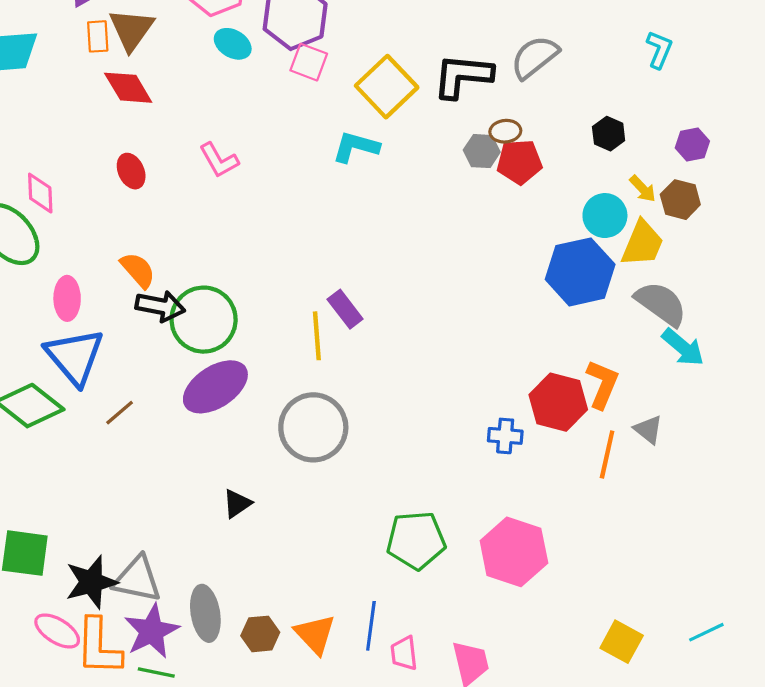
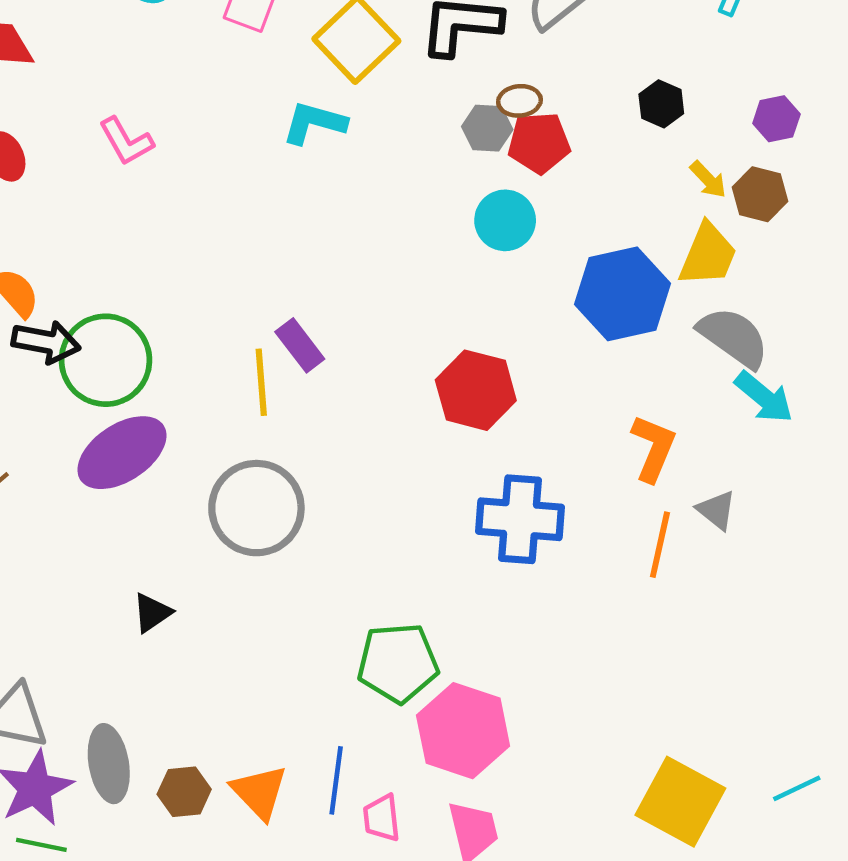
cyan circle: (605, 216) -> (505, 220), moved
red hexagon: (558, 402) -> (476, 390), moved
blue cross: (505, 436) -> (520, 519), size x1.8
pink hexagon: (514, 552) -> (463, 731), moved
yellow square: (622, 642) -> (680, 802), size x1.5

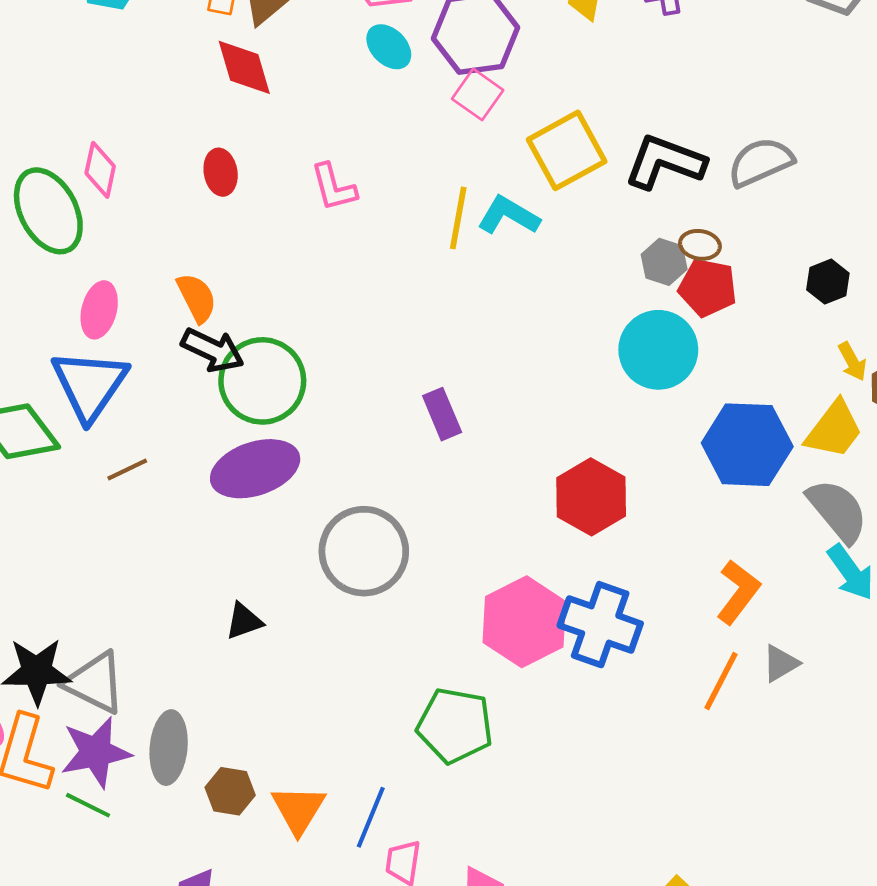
cyan circle: (505, 220) -> (658, 350), size x1.4
yellow line: (261, 382) -> (458, 218), moved
gray triangle: (716, 510) -> (781, 663), turned 36
pink hexagon: (463, 731) -> (524, 622), moved

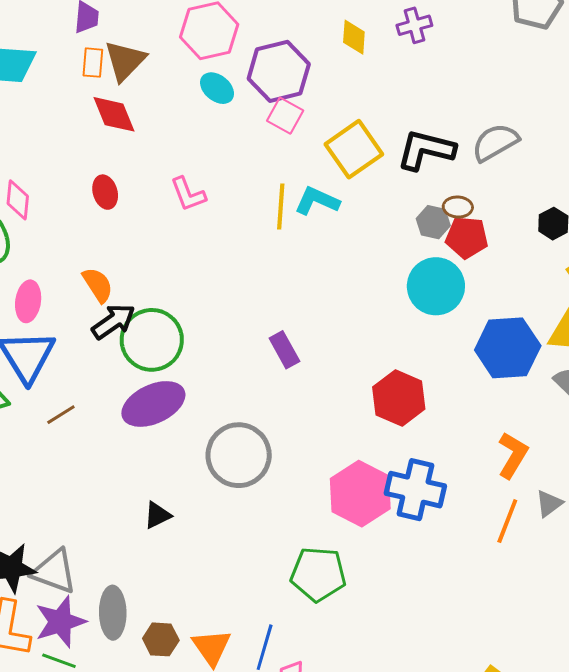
black arrow: (213, 350) -> (113, 321), turned -54

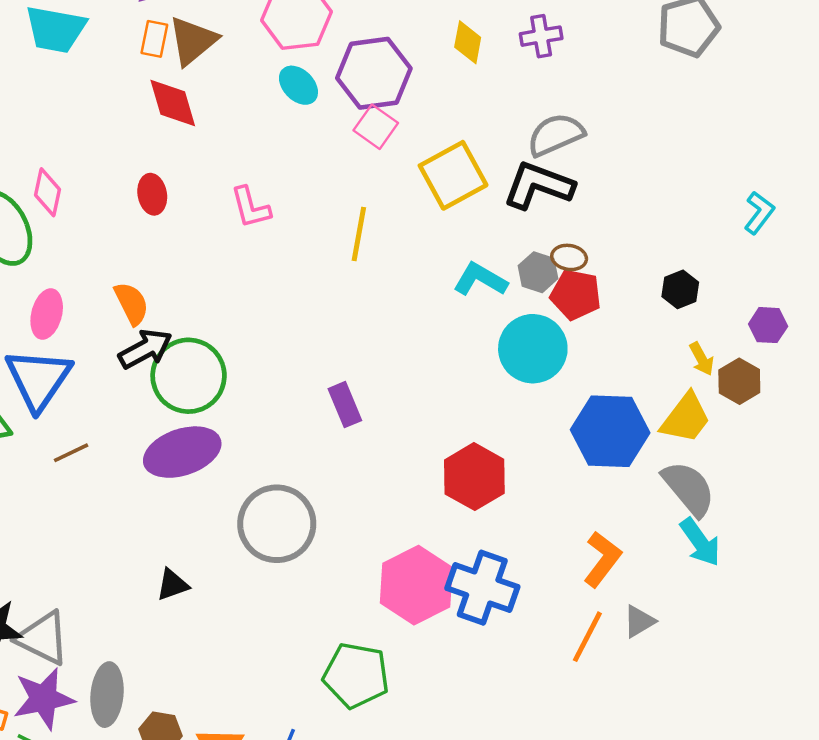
gray semicircle: (495, 142) -> (556, 135), moved
cyan L-shape: (317, 201) -> (480, 279), moved

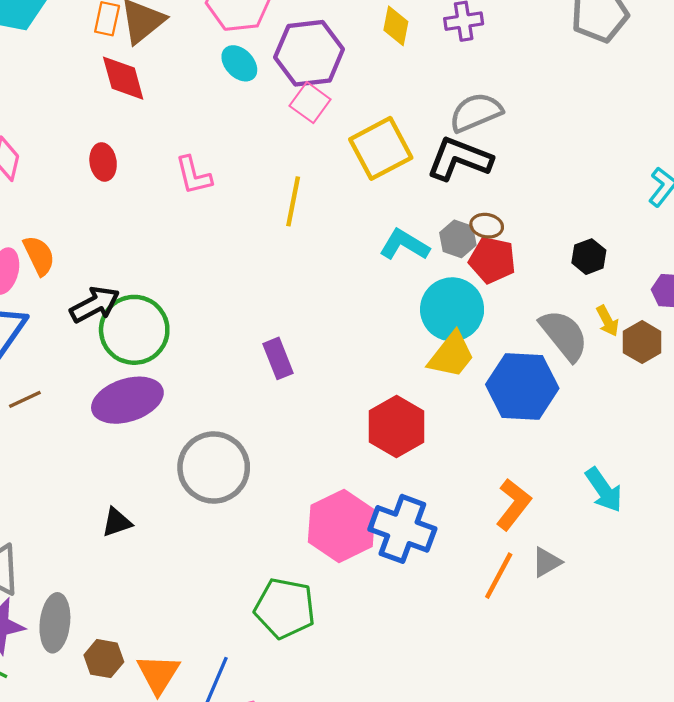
orange semicircle: (131, 303) -> (39, 255), moved
yellow trapezoid: (686, 418) -> (451, 355), moved
gray semicircle: (689, 489) -> (564, 335), moved

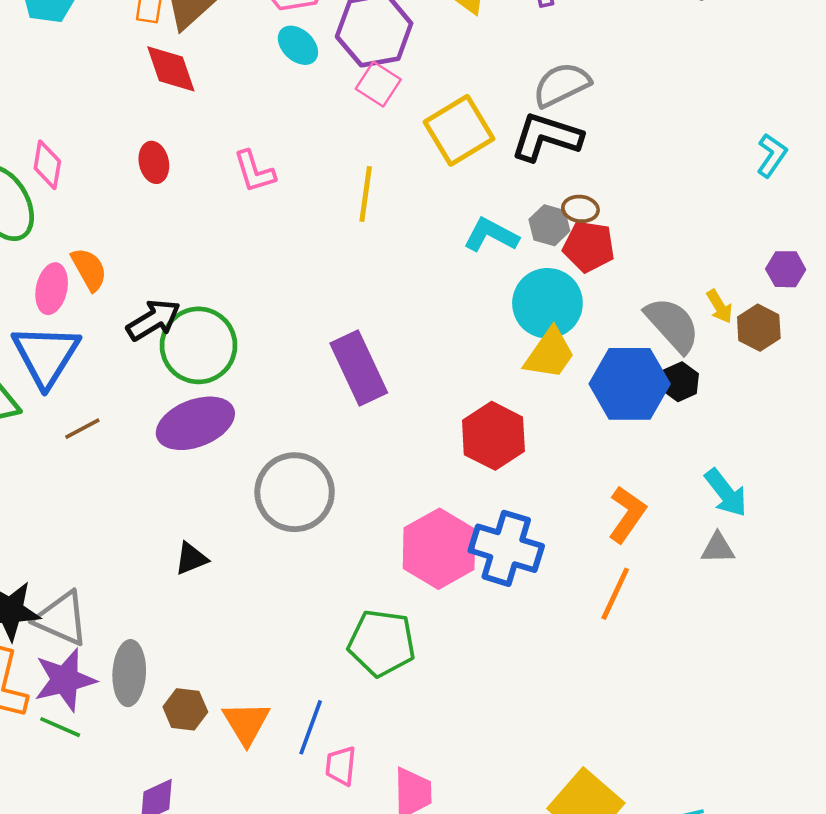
black hexagon: (589, 257) -> (680, 382), moved
purple rectangle: (278, 358) -> (359, 368), size x1.6
gray triangle: (547, 562) -> (718, 548), moved, turned 32

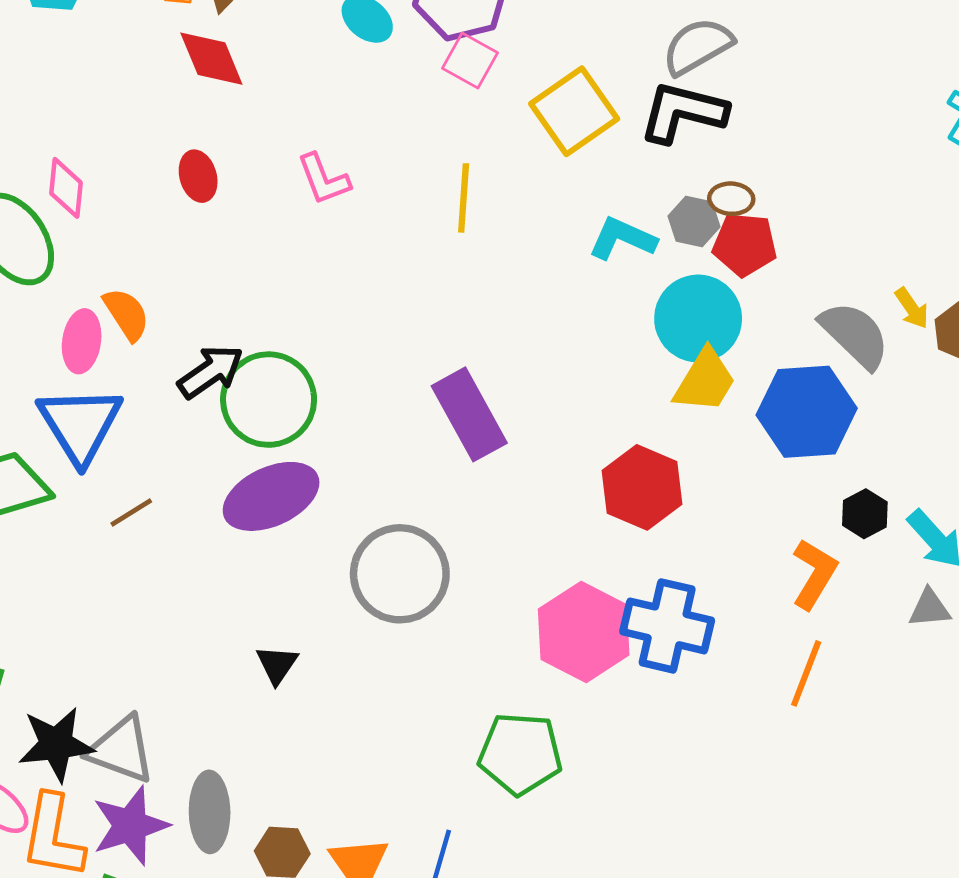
black hexagon: (680, 382) -> (865, 514), moved
black triangle: (191, 558) -> (277, 665), turned -30

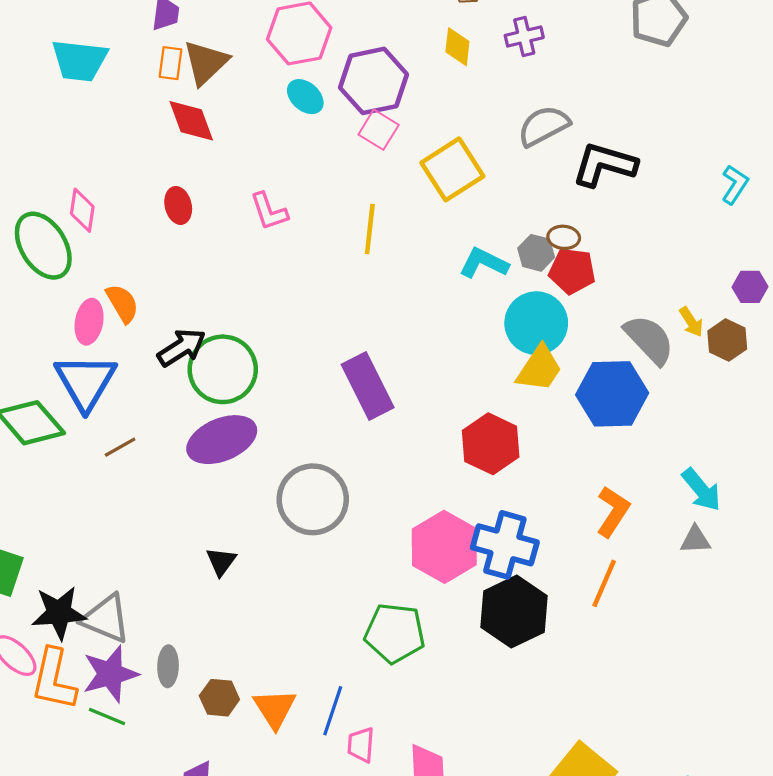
black L-shape: (683, 112) -> (604, 165), moved
black hexagon: (865, 514) -> (514, 612), moved, size x2.0
gray ellipse: (210, 812) -> (168, 666), size x0.7

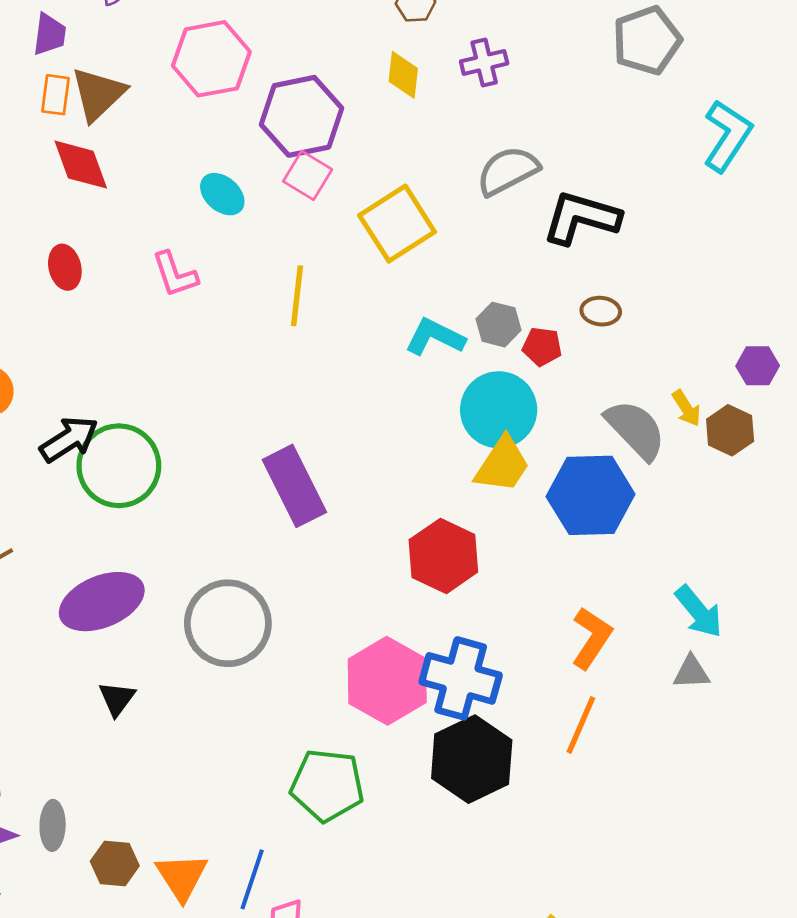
cyan ellipse: (305, 97) -> (222, 194), moved
cyan L-shape: (735, 185) -> (727, 136), moved, size x1.5
brown ellipse: (564, 237) -> (601, 311), moved
red pentagon: (572, 271) -> (542, 347), size x0.7
purple ellipse: (222, 440) -> (102, 602), moved

